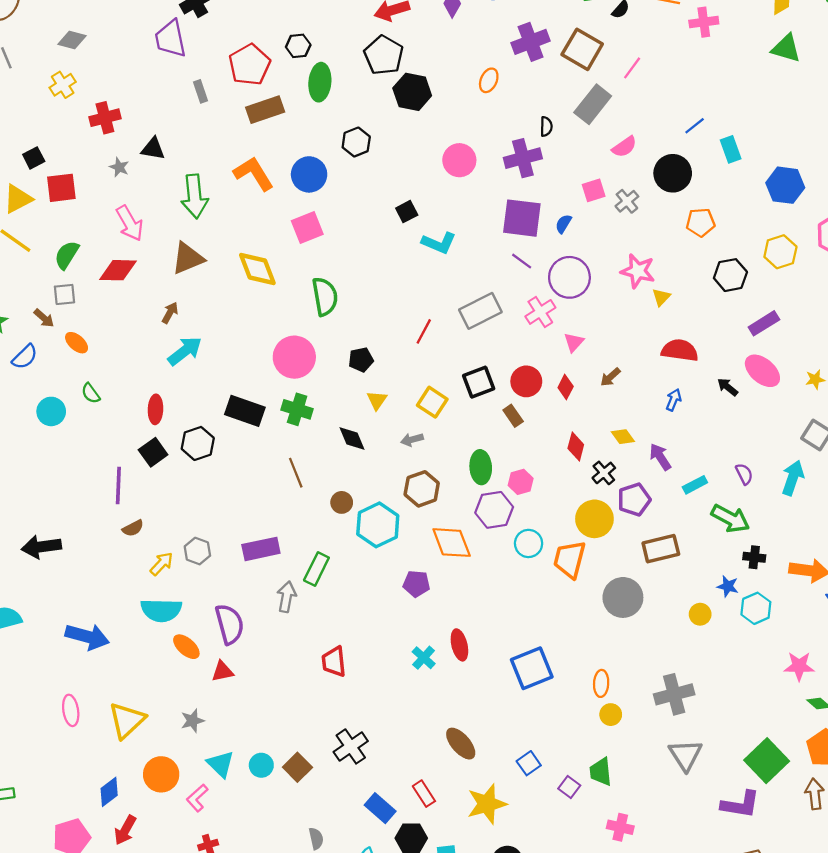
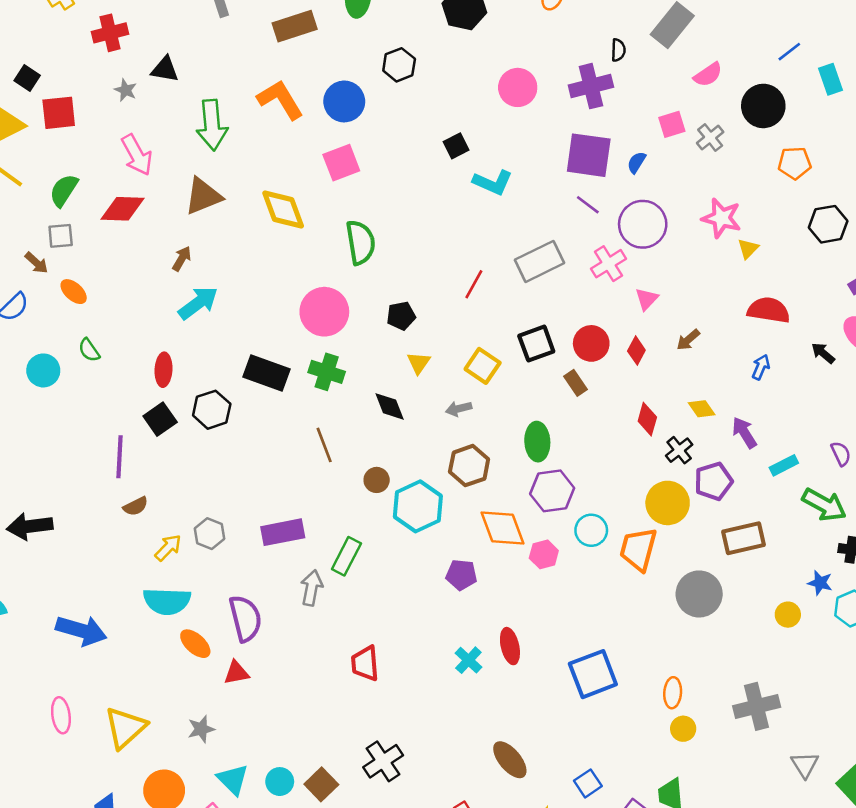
black square: (34, 158) -> (27, 78), turned -30
pink hexagon: (521, 482) -> (544, 554), moved
gray triangle: (685, 755) -> (805, 765), moved, size x0.7

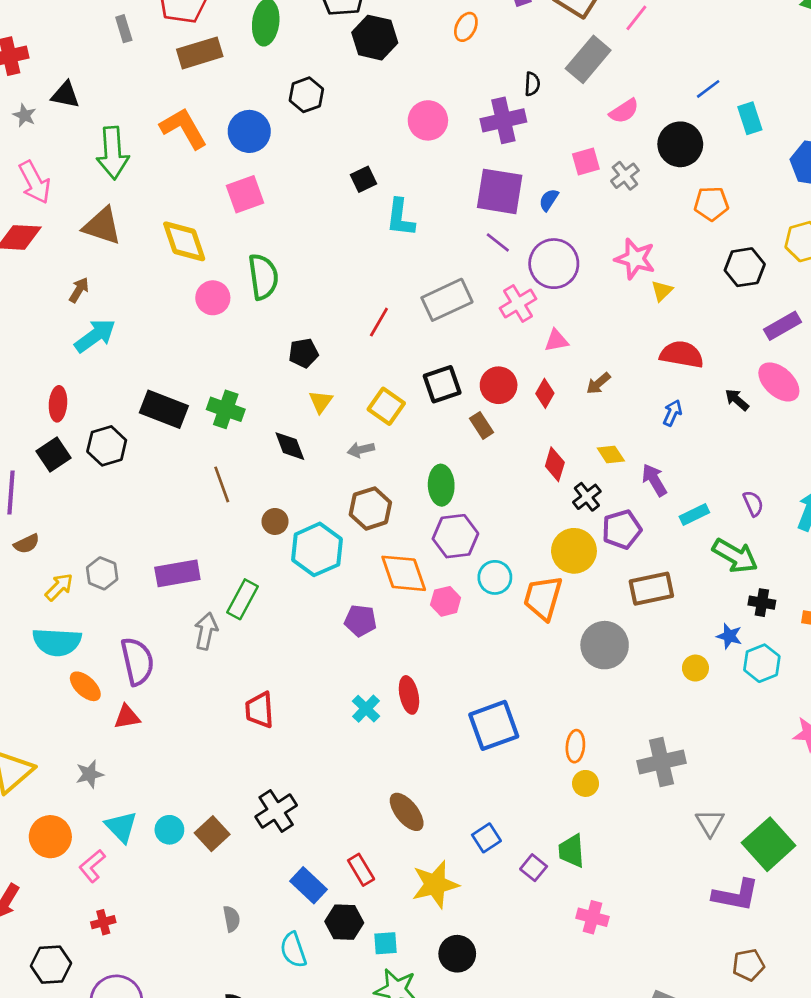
cyan L-shape: (493, 182) -> (400, 218), turned 72
brown triangle: (203, 196) -> (102, 226), turned 39
pink triangle: (647, 299) -> (556, 341), turned 35
pink circle: (324, 312) -> (213, 298), moved, size x0.7

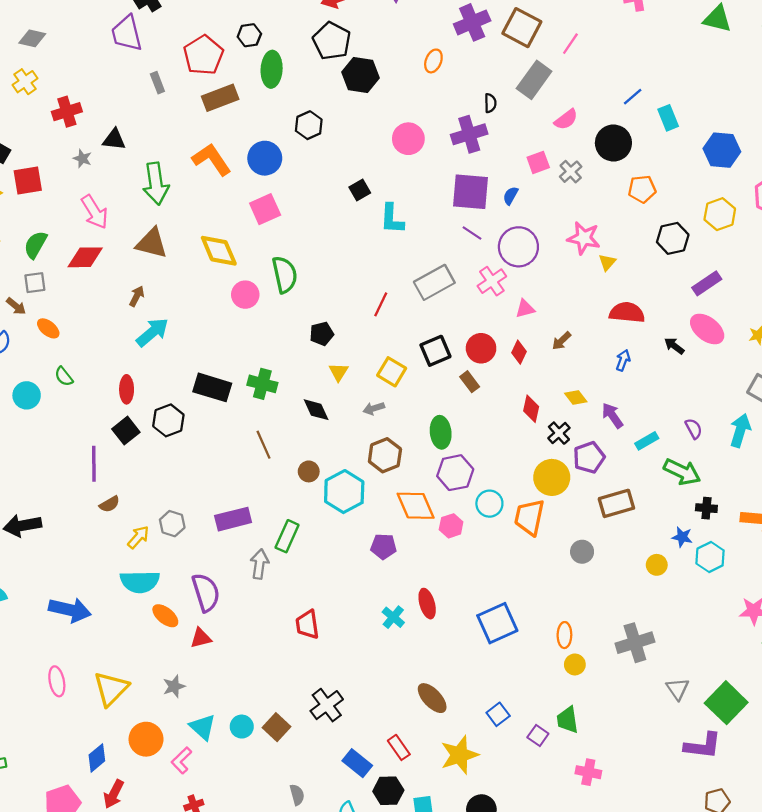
gray circle: (605, 645) -> (582, 552), size x0.6

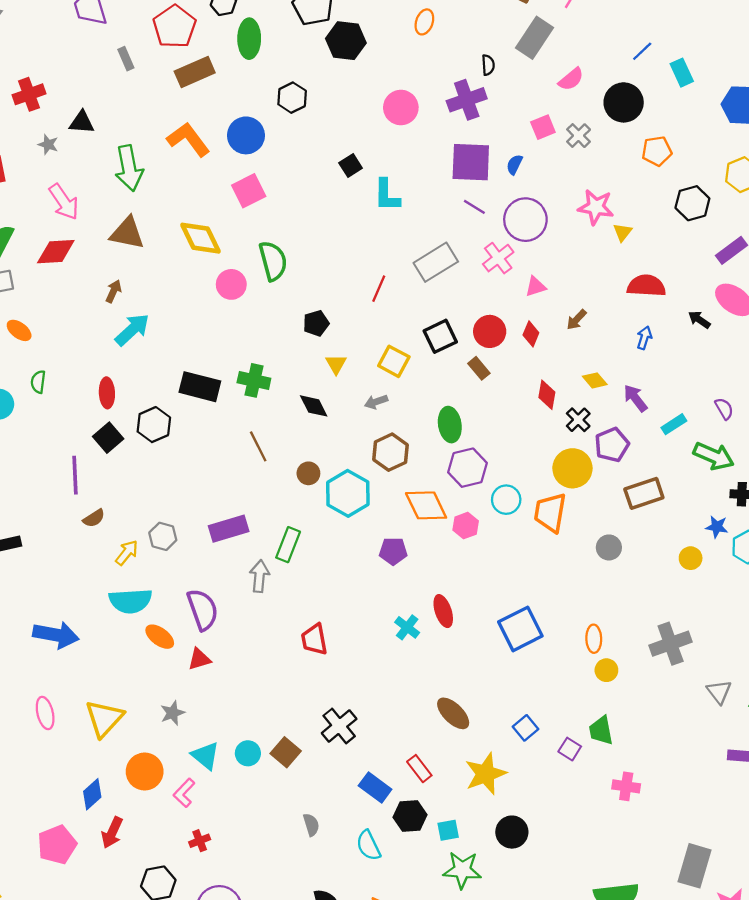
green semicircle: (64, 376) -> (38, 382), turned 48

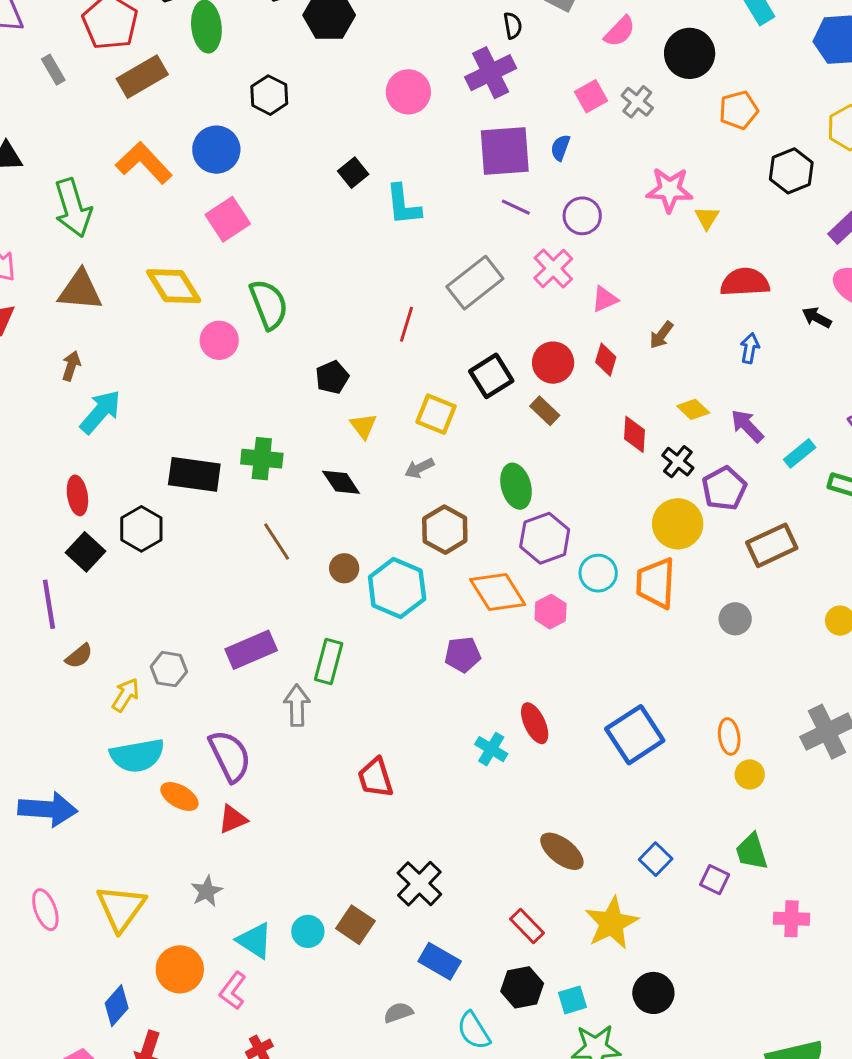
purple circle: (525, 220) -> (582, 216), size x0.7
blue rectangle: (375, 787) -> (440, 961), moved
gray semicircle: (311, 825) -> (398, 1013), turned -85

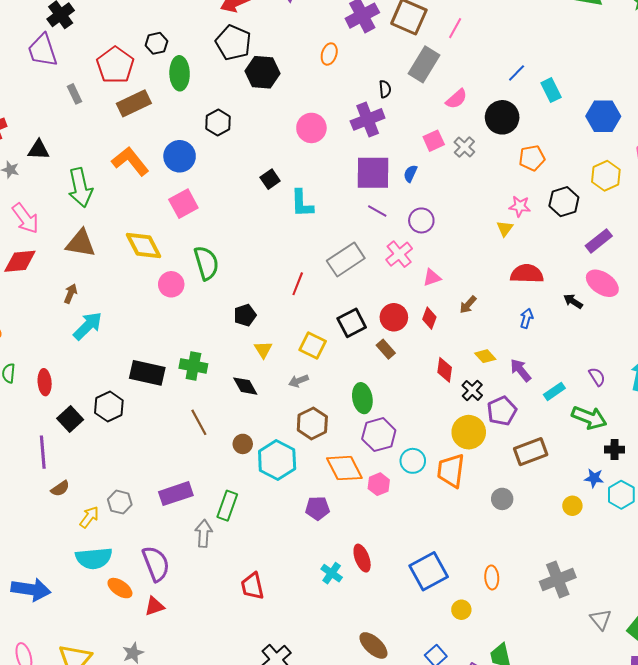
pink star: (670, 190) -> (520, 206), moved, size x0.7
red ellipse: (77, 495) -> (45, 382), moved
yellow circle: (750, 774) -> (461, 610), moved

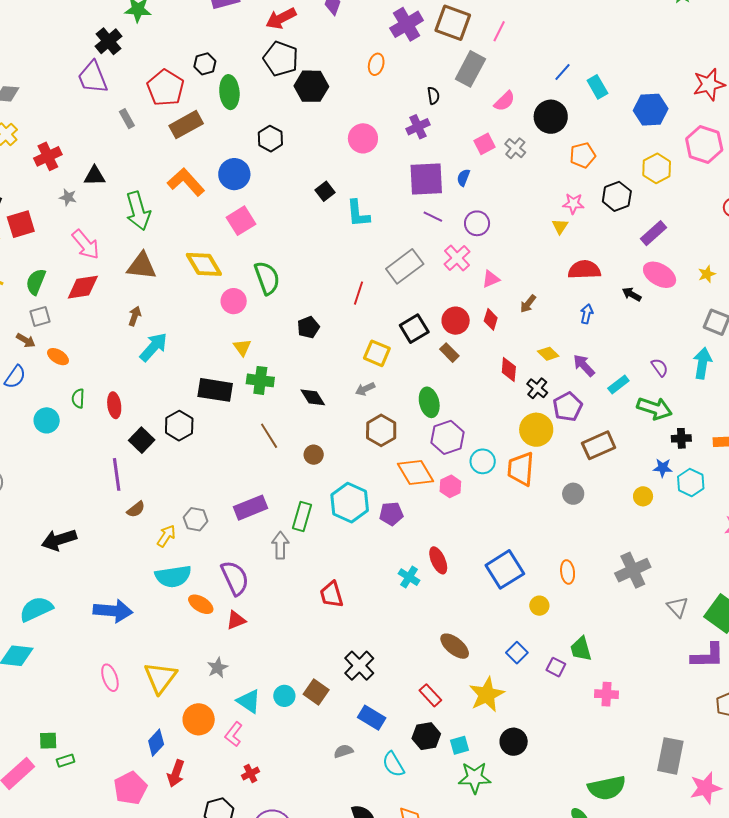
purple cross: (368, 119) -> (418, 127), size x0.7
yellow triangle: (263, 350) -> (242, 347), moved
cyan hexagon: (277, 460) -> (350, 503), moved

